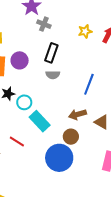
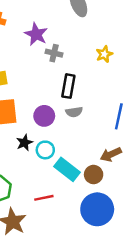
purple circle: (20, 60) -> (44, 116), moved
brown circle: (71, 137) -> (94, 175), moved
red line: (17, 142) -> (44, 198), turned -35

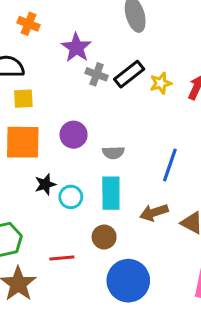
black rectangle: (68, 86) -> (129, 74), moved, turned 35
purple circle: (44, 116) -> (74, 135), moved
cyan rectangle: (67, 169) -> (111, 193), moved, turned 45
brown circle: (94, 175) -> (104, 237), moved

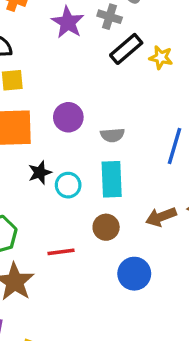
gray cross: (97, 74) -> (110, 17), moved
yellow star: (161, 83) -> (161, 57), turned 30
brown arrow: (154, 212) -> (161, 217), moved
blue circle: (128, 281) -> (134, 274), size x0.7

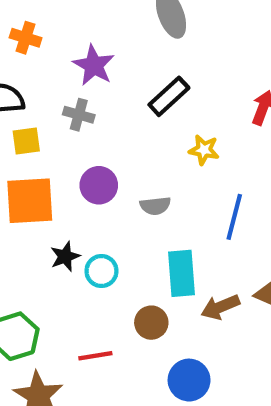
gray cross: (110, 17) -> (79, 115), moved
yellow star: (161, 57) -> (204, 150), moved
cyan rectangle: (112, 179) -> (181, 273), moved

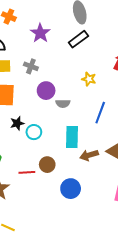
black rectangle: (169, 96) -> (78, 39), moved
gray cross: (79, 115) -> (31, 66), moved
purple circle: (99, 185) -> (46, 91), moved
brown circle: (151, 323) -> (47, 165), moved

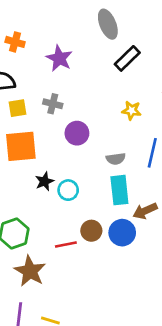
black rectangle: (78, 39) -> (127, 58), moved
gray semicircle: (63, 103) -> (116, 159), moved
blue circle: (71, 189) -> (122, 233), moved

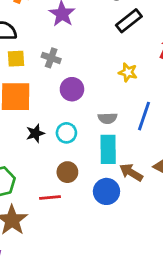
cyan circle: (68, 190) -> (66, 133), moved
brown arrow: (145, 211) -> (131, 172), turned 50
brown circle: (91, 231) -> (67, 172), moved

